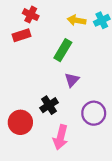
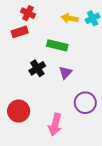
green rectangle: (63, 50) -> (57, 45), turned 72
black cross: (49, 105) -> (37, 68), moved

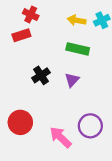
green rectangle: (57, 45) -> (78, 49), moved
purple circle: (85, 103) -> (90, 126), moved
pink arrow: (55, 125) -> (60, 137), turned 120

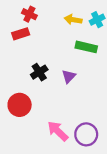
green rectangle: (78, 49) -> (86, 47), moved
red circle: (20, 122) -> (20, 105), moved
purple circle: (90, 126) -> (86, 134), moved

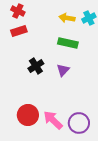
red cross: (29, 14) -> (18, 11), moved
green rectangle: (86, 47) -> (68, 43), moved
red circle: (20, 105) -> (28, 115), moved

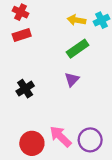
green rectangle: (68, 43) -> (78, 49), turned -48
black cross: (36, 66) -> (25, 89), moved
red circle: (28, 115) -> (32, 143), moved

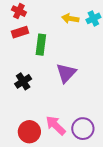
green rectangle: (78, 49) -> (41, 45), moved, turned -48
purple triangle: (72, 79) -> (66, 73), size x1.5

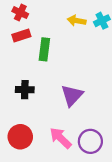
purple triangle: (66, 73) -> (72, 95), moved
black cross: (23, 81) -> (25, 90), turned 35
red circle: (29, 132) -> (20, 137), moved

